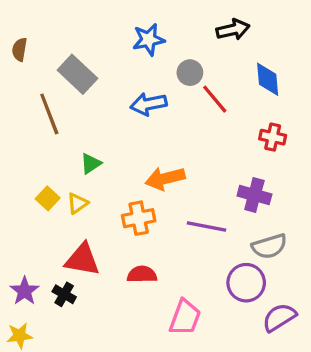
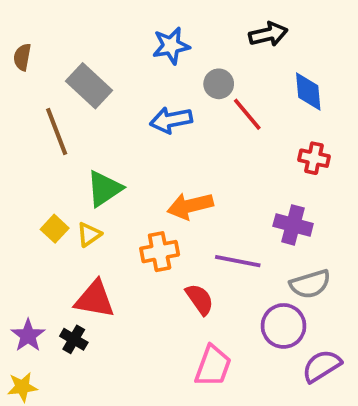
green triangle: (91, 164) -> (104, 189), size x1.5
red semicircle: (142, 274) -> (200, 299), moved, turned 56

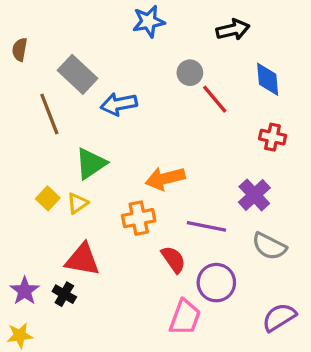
blue star: (171, 46) -> (149, 21), moved
blue arrow: (171, 120) -> (119, 104), moved
purple cross: (293, 225) -> (254, 195), turned 32
gray semicircle: (310, 284) -> (269, 246), turned 44
purple circle: (284, 326) -> (216, 283), moved

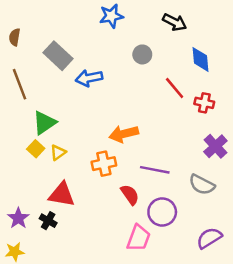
black arrow: (233, 30) -> (175, 22), turned 40
red line: (215, 99) -> (175, 88), moved
brown line: (49, 114) -> (20, 84), moved
green triangle: (91, 164) -> (44, 123), moved
purple cross: (254, 195) -> (215, 146), moved

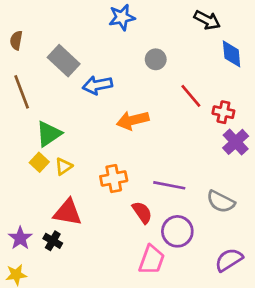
black arrow: (175, 22) -> (207, 20), moved
blue diamond: (201, 59) -> (232, 54), moved
orange arrow: (124, 134) -> (133, 120), moved
purple cross: (215, 146) -> (236, 142), moved

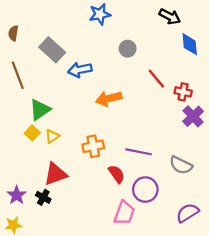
red triangle: (68, 212) -> (55, 174), turned -30

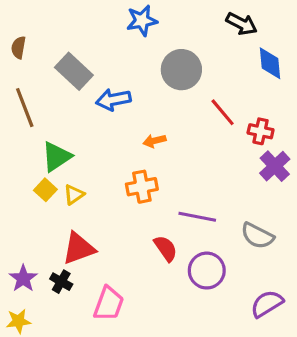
gray circle: (128, 49) -> (181, 70), size x1.6
orange arrow: (109, 99) -> (155, 141), size x0.6
orange cross: (93, 146) -> (142, 187), moved
pink trapezoid: (124, 213) -> (109, 304), moved

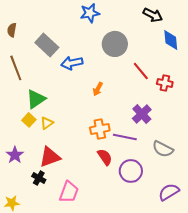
orange arrow: (155, 141) -> (98, 89), turned -48
purple cross: (275, 166) -> (142, 114), moved
orange cross: (142, 187) -> (100, 129), moved
purple star: (23, 278) -> (15, 155), moved

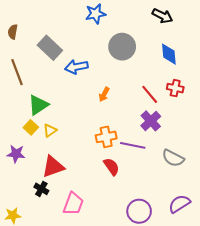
blue diamond: (171, 40) -> (169, 54), moved
red line: (141, 71) -> (150, 94), moved
purple star: (15, 155) -> (16, 154), moved, turned -30
purple circle: (131, 171) -> (139, 211), moved

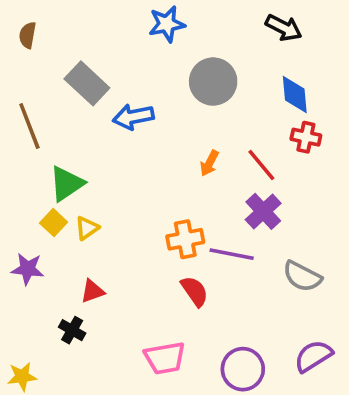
brown semicircle: (13, 32) -> (28, 35), moved
red cross: (175, 88) -> (306, 137), moved
orange arrow: (104, 94) -> (209, 163), moved
red triangle: (53, 167) -> (93, 291), size x0.6
pink trapezoid: (73, 204) -> (165, 358), moved, turned 60

